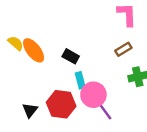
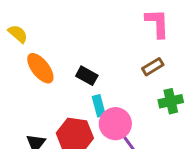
yellow semicircle: (16, 43) -> (18, 34), moved

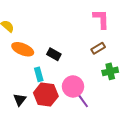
orange ellipse: (40, 68) -> (23, 49), turned -30
cyan rectangle: (99, 106) -> (39, 74), moved

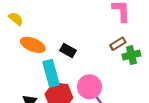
green cross: (110, 71) -> (131, 55), moved
cyan rectangle: (39, 74) -> (51, 73), size x1.6

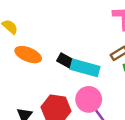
cyan rectangle: (51, 73) -> (85, 68), moved, turned -60

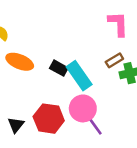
cyan rectangle: (85, 68) -> (79, 76), turned 40

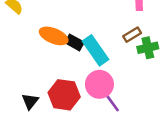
orange ellipse: (20, 62) -> (54, 36), moved

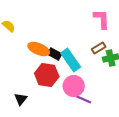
red hexagon: (64, 95) -> (47, 75), moved
purple line: (111, 101) -> (83, 99), turned -30

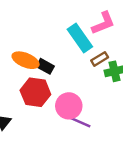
pink L-shape: (102, 19) -> (103, 23), turned 70
cyan rectangle: (71, 60) -> (80, 38), moved

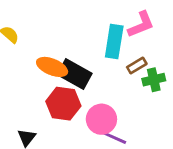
cyan rectangle: (80, 38) -> (114, 42), turned 44
black rectangle: (45, 66) -> (75, 74), size x1.6

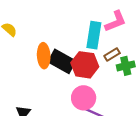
orange ellipse: (52, 67) -> (44, 56), turned 65
red hexagon: (63, 104) -> (85, 65), moved

